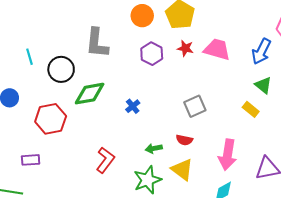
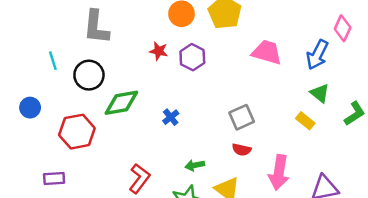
gray L-shape: (97, 43) -> (96, 27), moved
red star: (185, 48) -> (159, 51), moved
red semicircle: (184, 140) -> (242, 150), moved

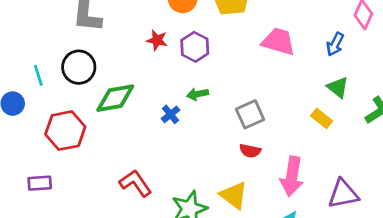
blue arrow: (317, 55) -> (335, 44), size x0.7
cyan line: (53, 61) -> (38, 75), moved
green arrow: (195, 165) -> (197, 94), moved
red L-shape: (139, 178) -> (135, 183), turned -72

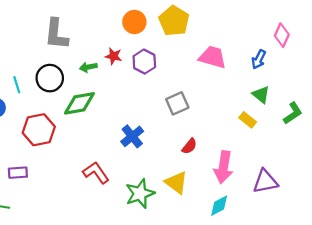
green arrow: (197, 94) -> (88, 67), moved
blue cross: (170, 114) -> (132, 136), moved, size x1.5
gray square: (250, 114) -> (177, 103), moved
red semicircle: (250, 151) -> (189, 146), turned -63

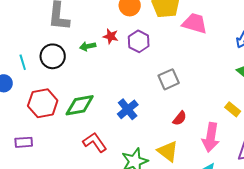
pink trapezoid: (212, 57) -> (195, 23), moved
green diamond: (79, 103) -> (80, 105), moved
yellow rectangle: (248, 120) -> (233, 109), moved

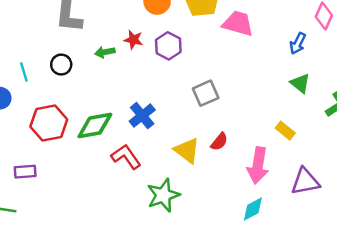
black circle: (53, 56) -> (61, 65), size x0.7
blue cross: (128, 109) -> (142, 116), moved
red L-shape: (95, 142) -> (126, 157), moved
yellow triangle: (168, 151) -> (187, 150), moved

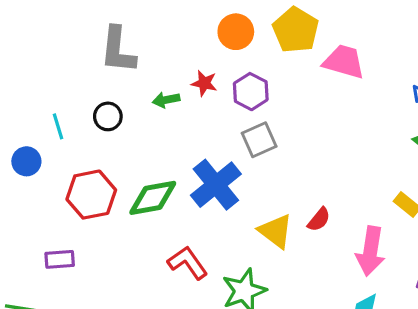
gray square: (206, 93) -> (259, 140), moved
blue cross: (142, 116) -> (216, 185), size x1.4
red L-shape: (126, 157) -> (188, 263), moved

